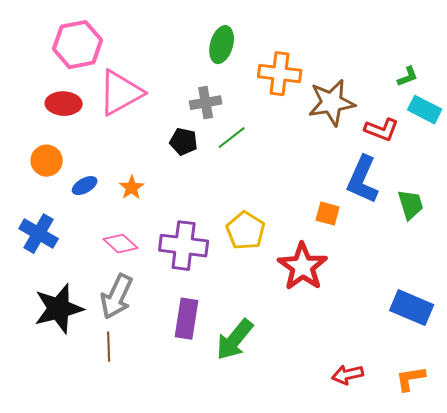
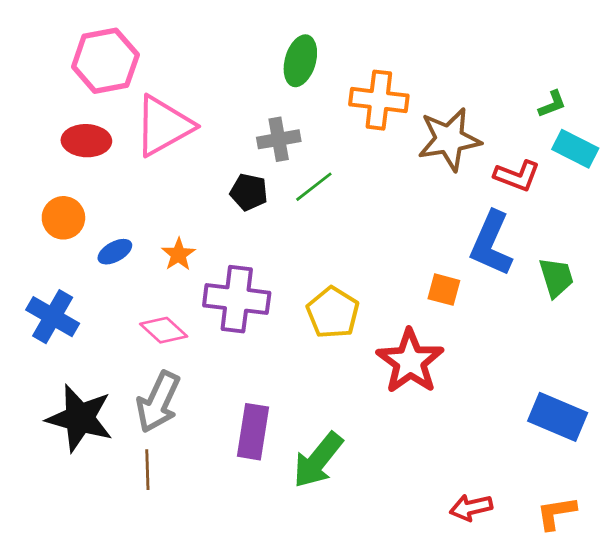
purple cross: (184, 246) -> (237, 299), moved
black star: (59, 309) -> (80, 418), turned 30

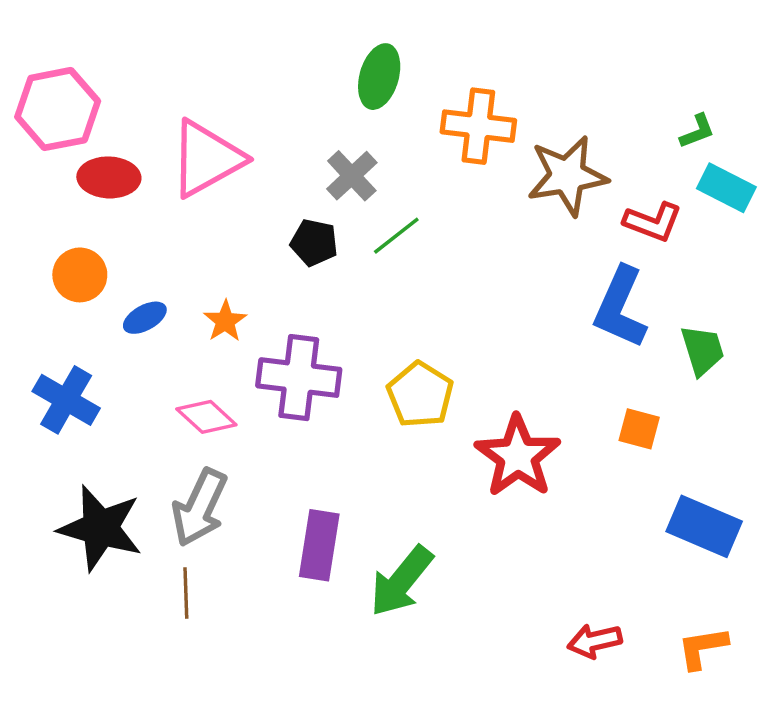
pink hexagon: (105, 61) -> (58, 109), moved
gray cross: (279, 139) -> (352, 176), turned -33
orange square: (444, 290) -> (639, 429), moved

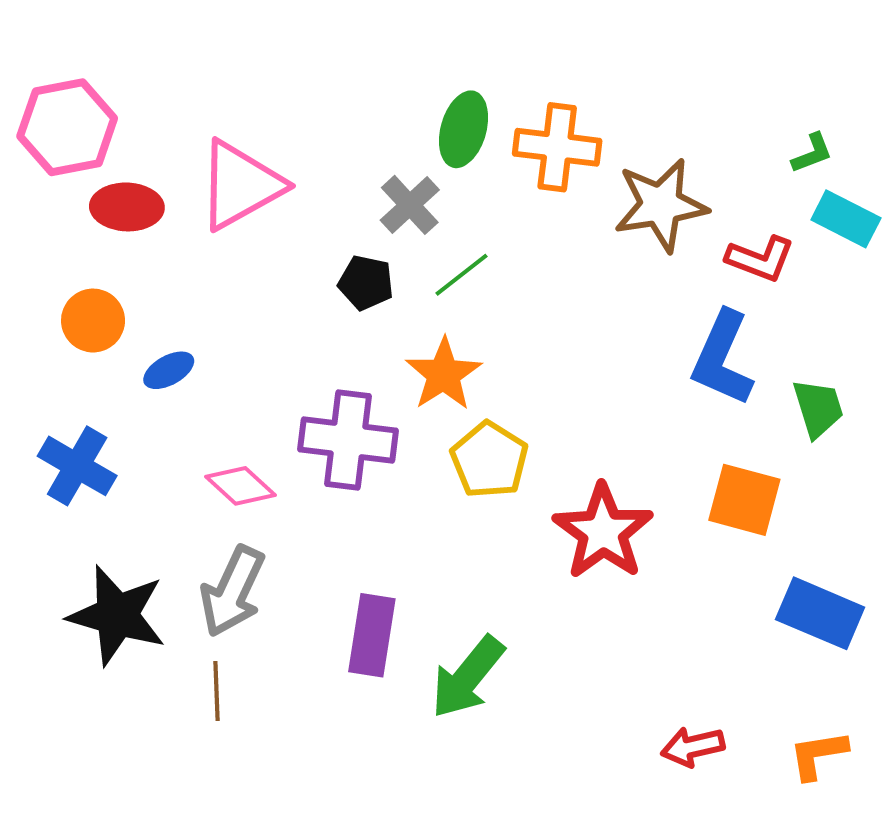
green ellipse: (379, 77) -> (464, 129), moved
orange star: (225, 321) -> (444, 374), moved, size x1.5
orange square: (639, 429) -> (744, 500), size x1.5

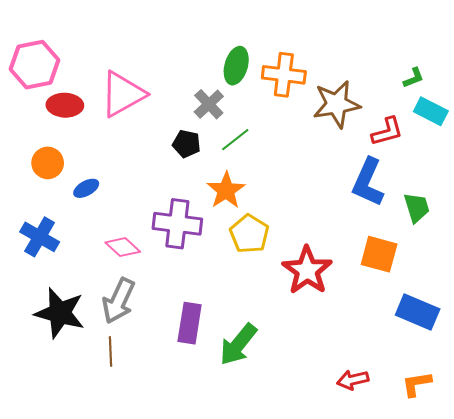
red L-shape: (760, 259) -> (387, 132), turned -36

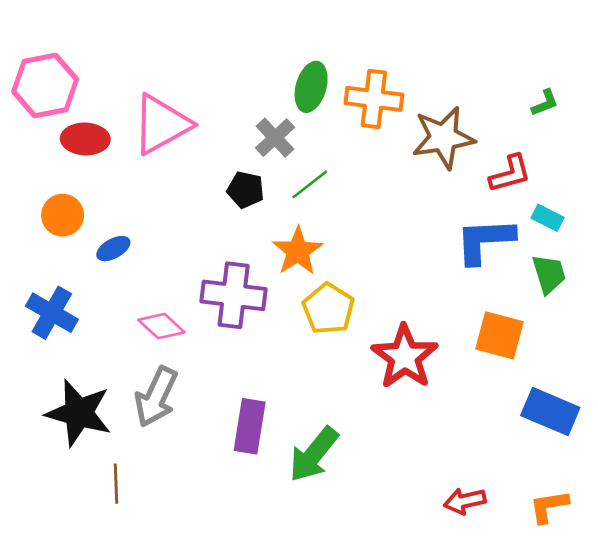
cyan rectangle: (431, 111) -> (548, 218), moved, size x0.7
blue L-shape: (368, 182) -> (485, 241), turned 63
brown line: (110, 351) -> (116, 484), moved

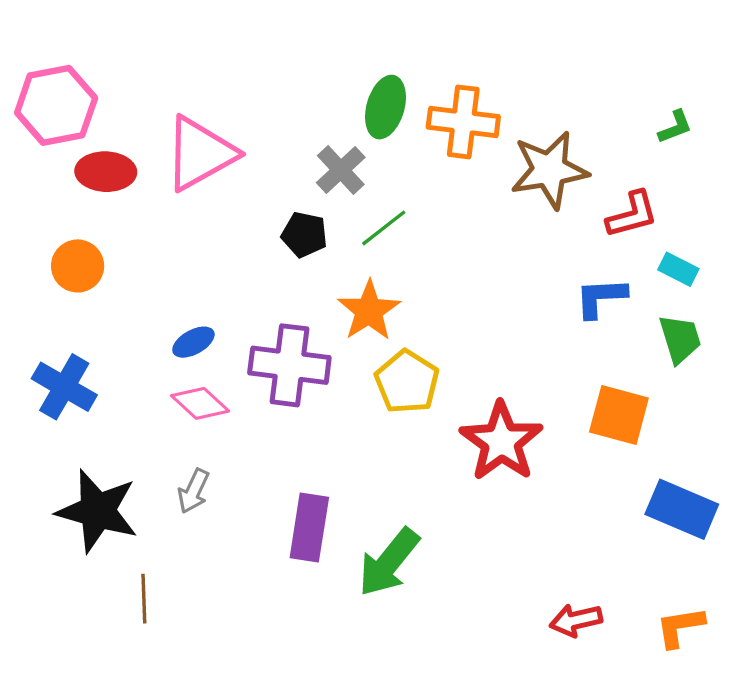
blue L-shape: (485, 241) -> (601, 297), size x0.7
blue ellipse: (113, 249) -> (193, 342), moved
gray arrow: (156, 397) -> (193, 491), size x0.6

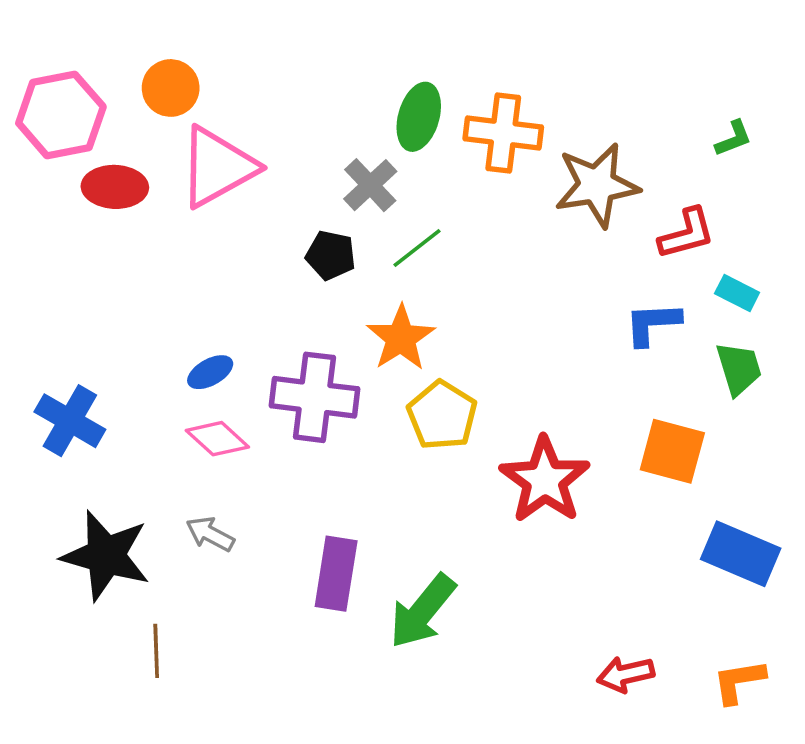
orange circle: (78, 266) -> (171, 88), moved
gray arrow: (193, 491) -> (210, 534), turned 93

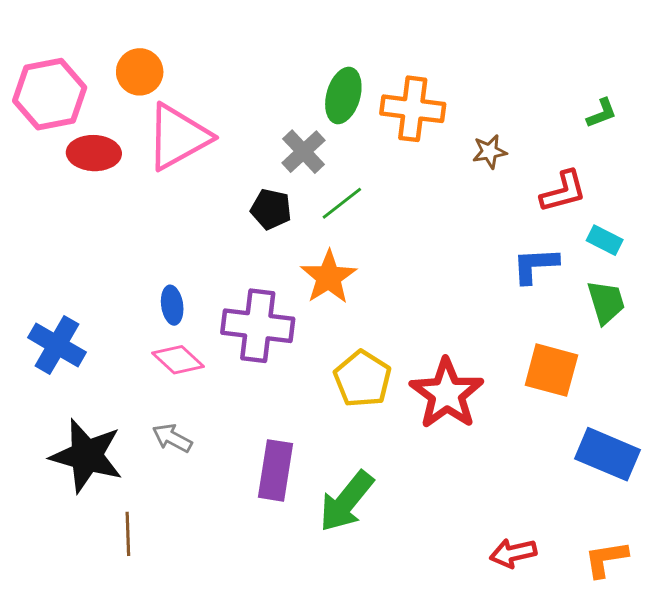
brown star: (597, 185) -> (489, 152), size x0.5
blue ellipse: (210, 372) -> (172, 305), turned -69
yellow pentagon: (442, 415) -> (363, 379), moved

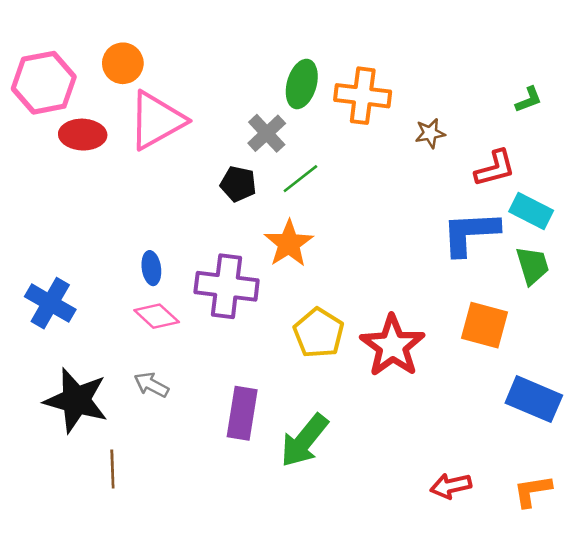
cyan rectangle: (605, 240) -> (531, 211), size x1.4
blue L-shape: (535, 265) -> (470, 233), size x1.4

